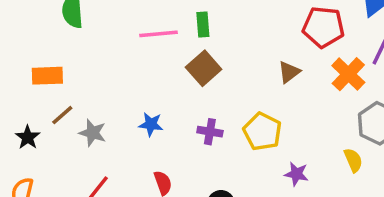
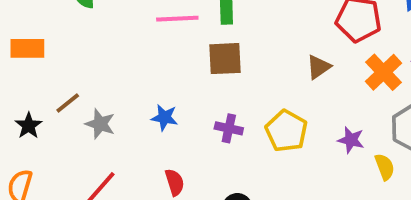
brown square: (204, 68) -> (225, 59), turned 36
orange rectangle: (47, 76) -> (27, 48), moved
purple star: (296, 174) -> (351, 140), moved

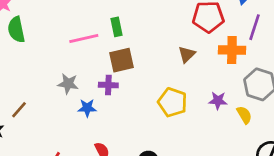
orange cross: (383, 72) -> (232, 50), turned -35
gray star: (100, 124) -> (68, 84), moved
purple cross: (229, 128) -> (108, 85), moved

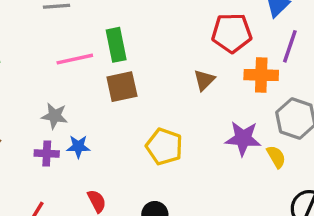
green rectangle: (117, 27) -> (116, 45), size x1.4
purple cross: (108, 85) -> (47, 154), moved
purple star: (218, 101) -> (243, 138), size x1.5
yellow pentagon: (172, 102) -> (164, 147), moved

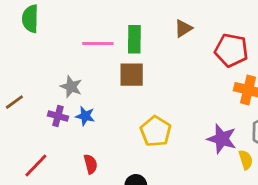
brown triangle: (204, 80) -> (183, 28), moved

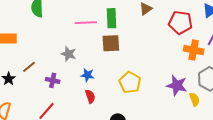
purple cross: (58, 116) -> (53, 80), moved
blue star: (85, 116) -> (87, 75), moved
red semicircle: (91, 164) -> (90, 96), moved

